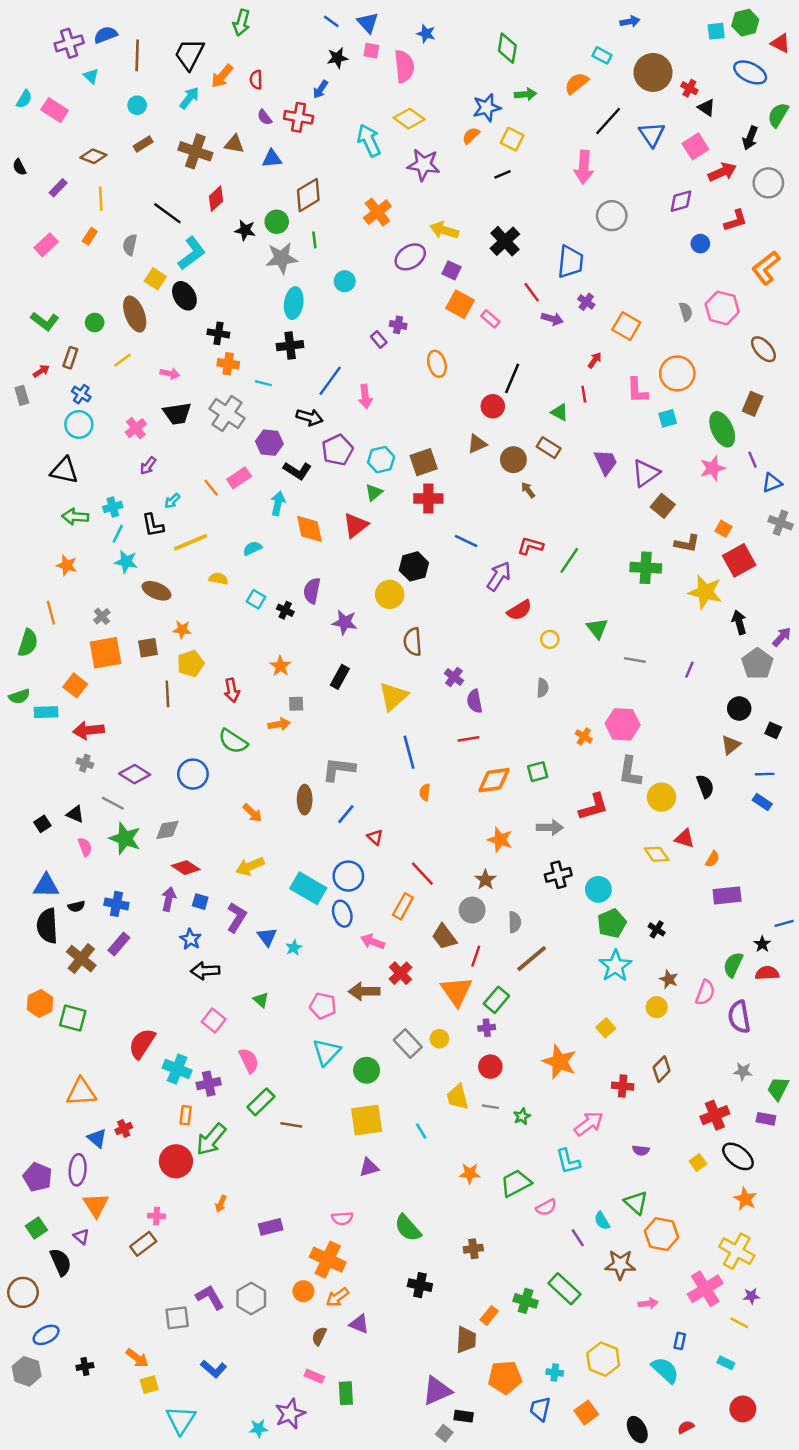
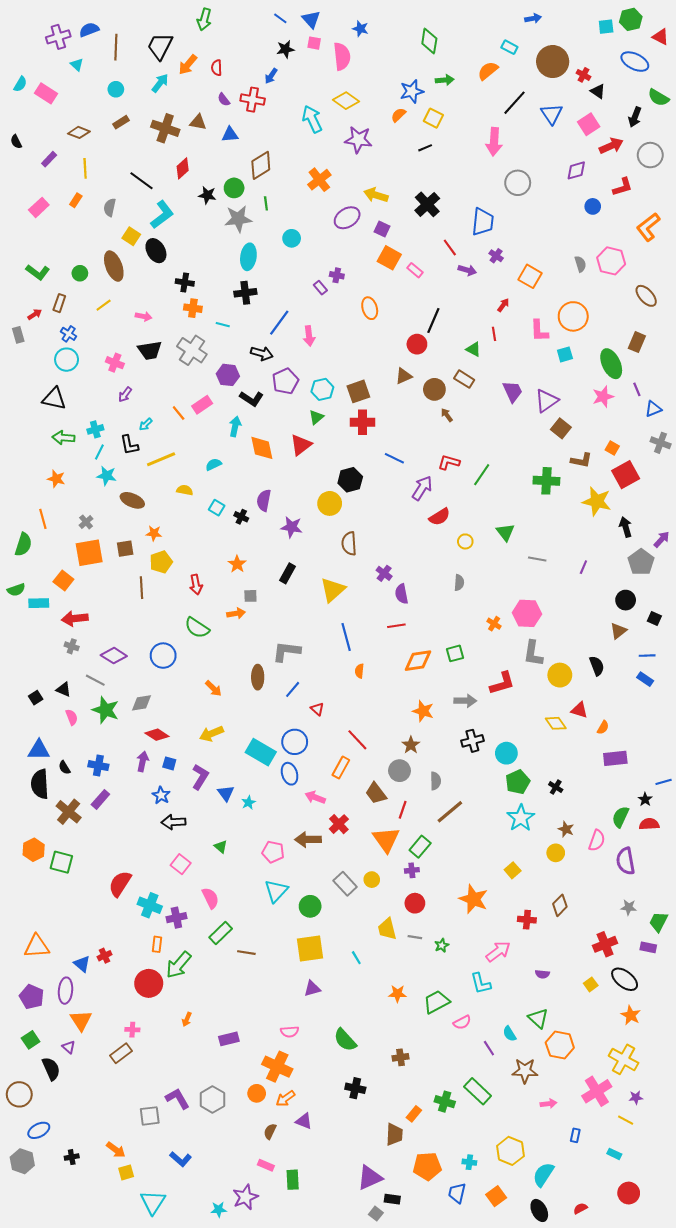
green semicircle: (778, 115) -> (658, 97), turned -90
pink cross: (136, 428) -> (115, 363), turned -30
black semicircle: (76, 906) -> (64, 768), turned 72
orange triangle: (81, 1092) -> (37, 946), moved
cyan semicircle: (665, 1370) -> (543, 1175), moved, turned -100

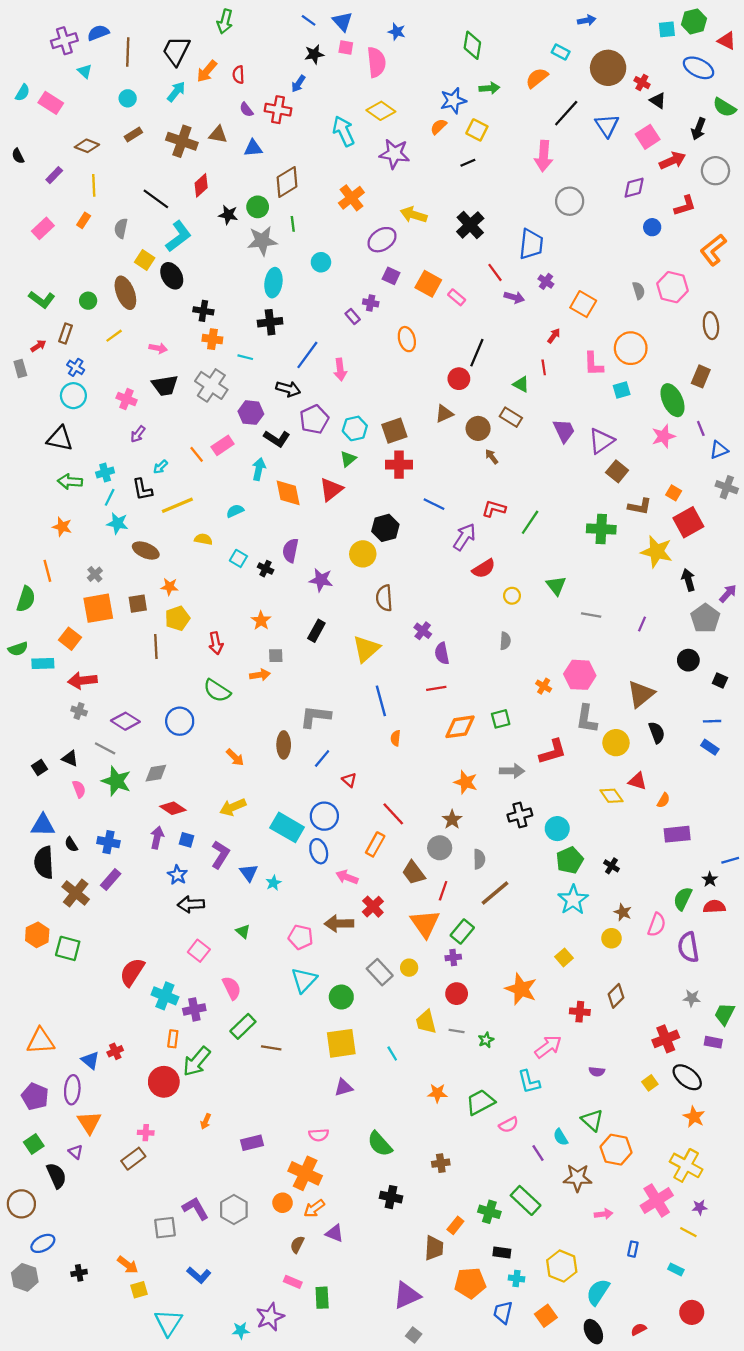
purple square: (382, 229) -> (391, 276), moved
brown ellipse: (646, 296) -> (711, 326), turned 35
brown triangle: (618, 631) -> (641, 694), moved, size x1.5
black rectangle: (392, 1199) -> (502, 1252), moved

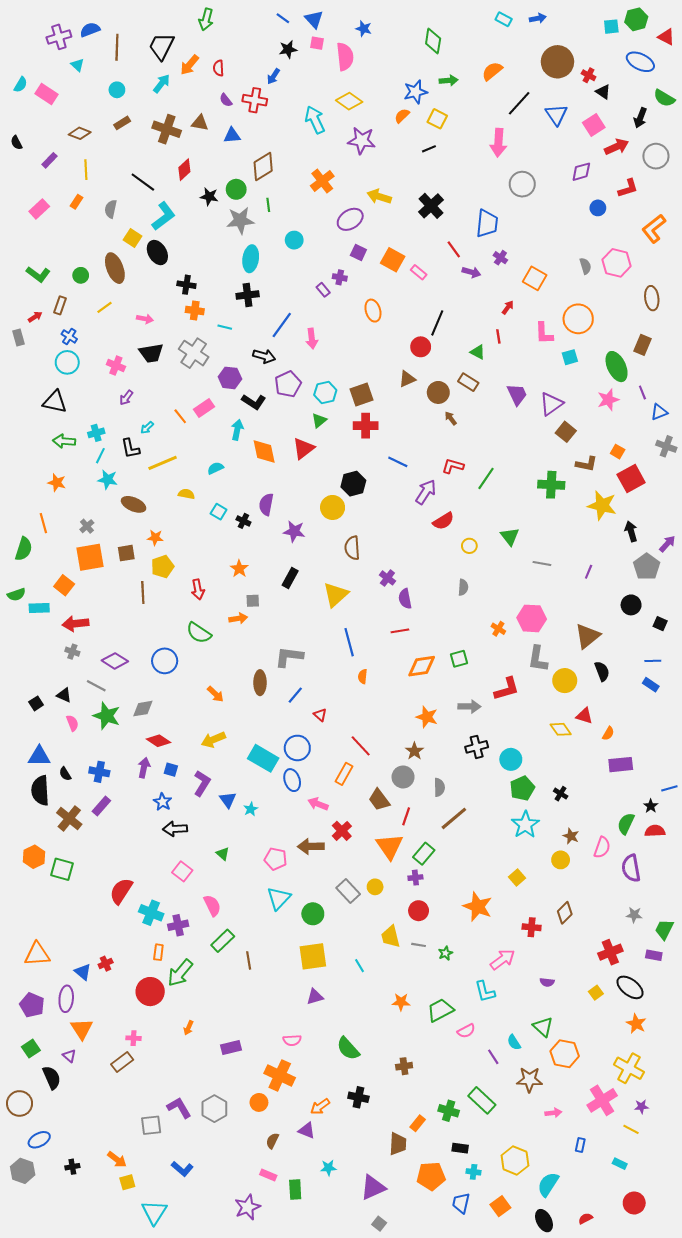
cyan rectangle: (561, 52) -> (504, 19), moved
brown line: (271, 1048) -> (249, 960), turned 72
orange arrow: (314, 1208) -> (320, 1107), moved
cyan star: (241, 1330) -> (328, 1168), moved

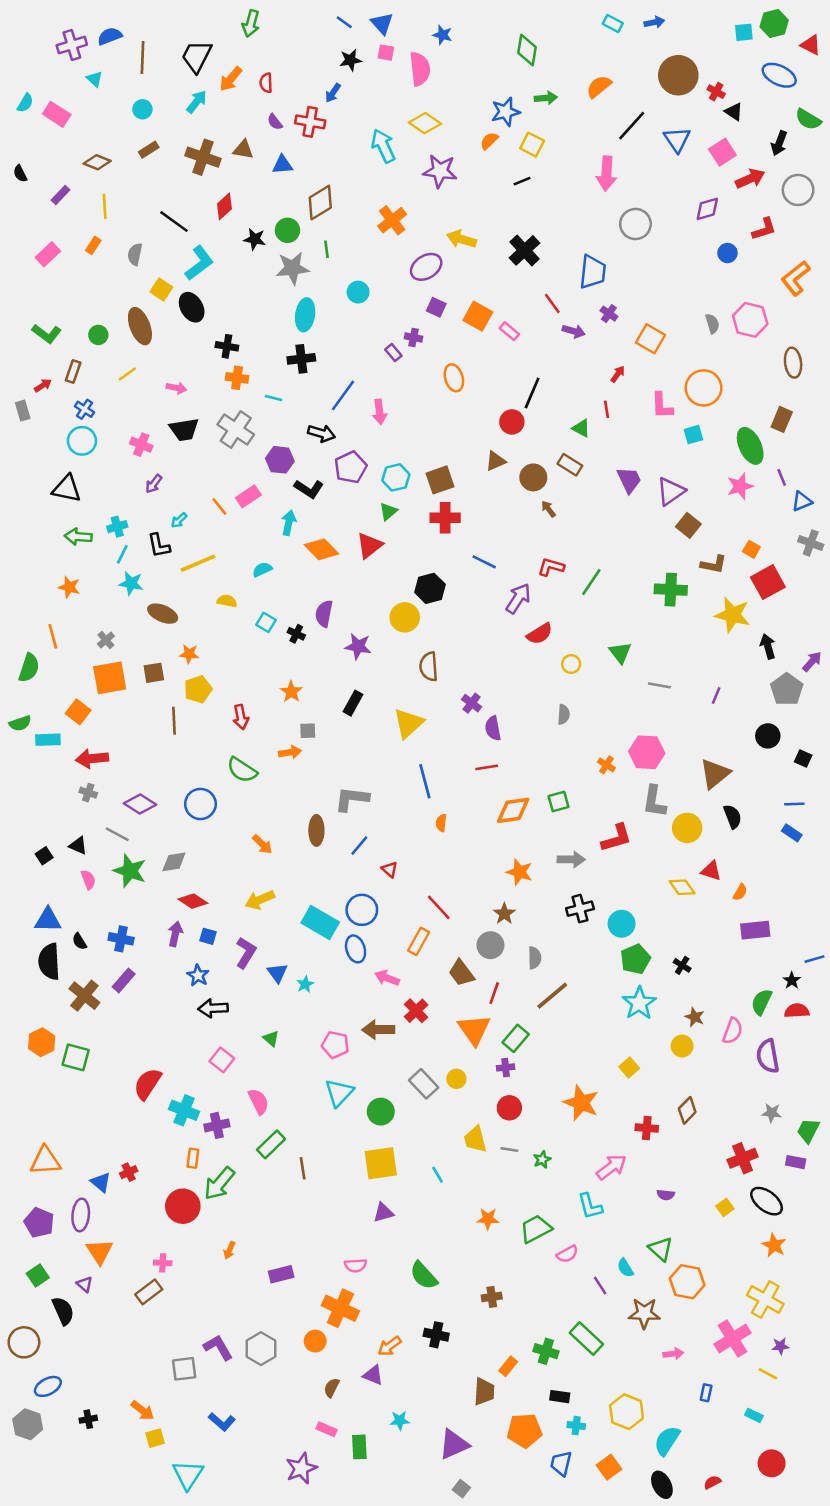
orange diamond: (264, 452) -> (321, 549), turned -32

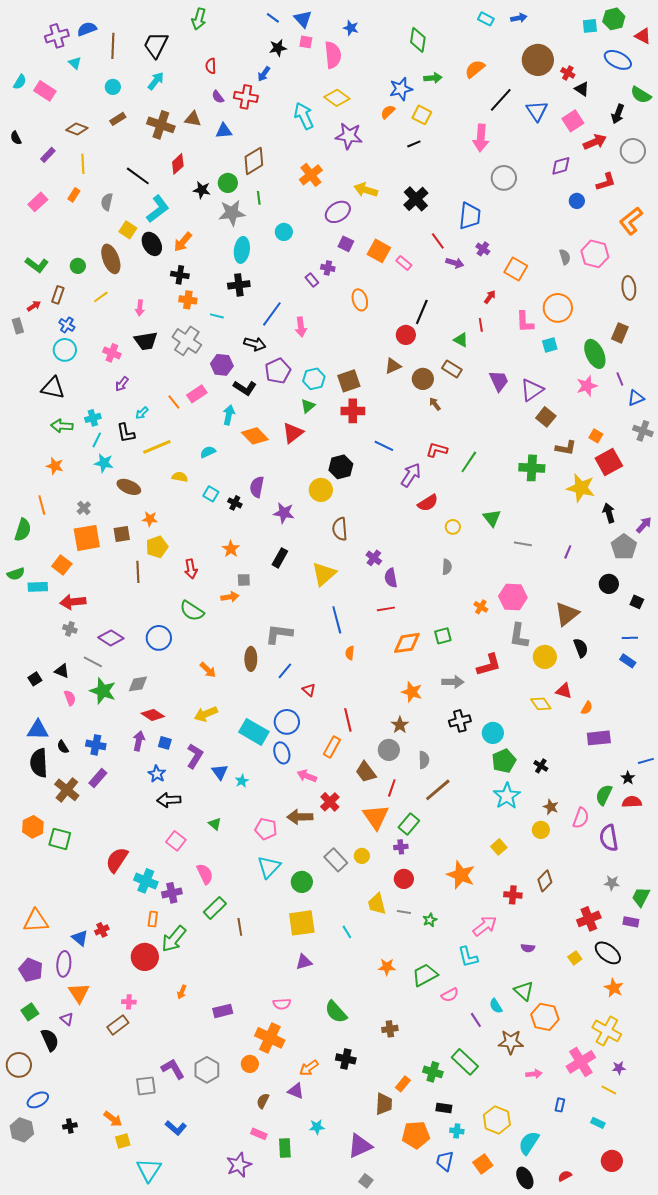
orange arrow: (231, 79) -> (183, 242), moved
pink arrow: (177, 388) -> (140, 308), turned 84
red line: (439, 907) -> (348, 720), turned 30

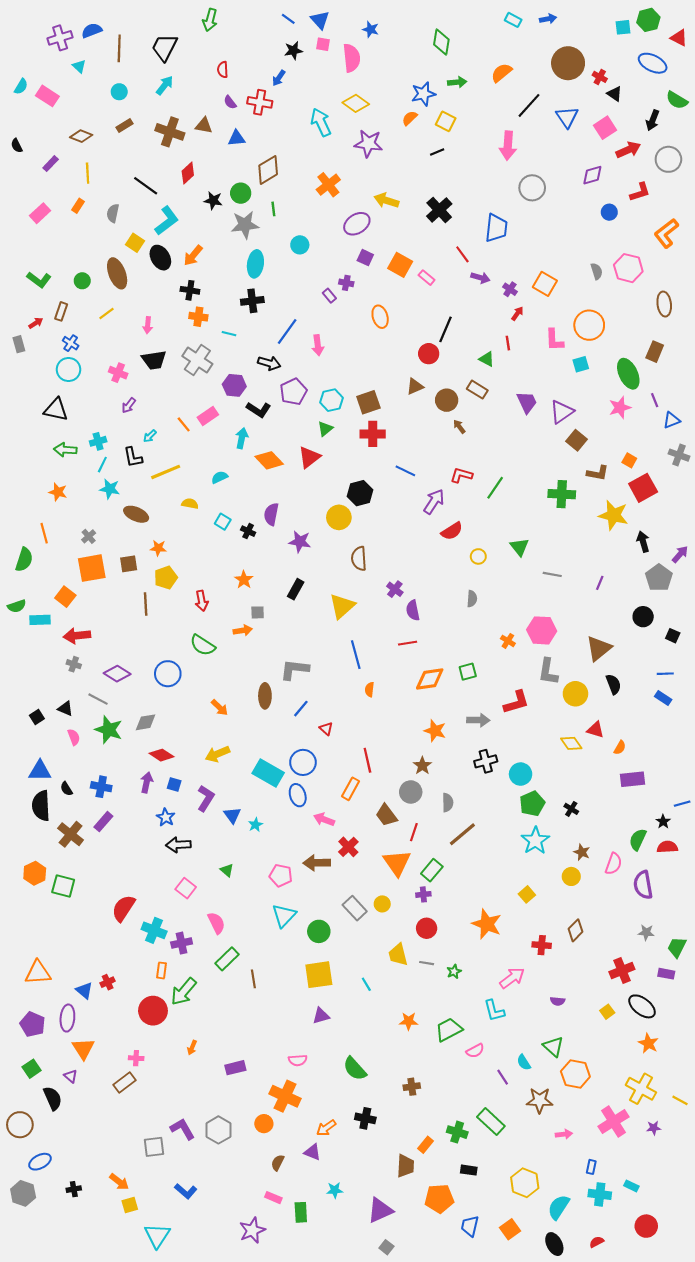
purple cross: (483, 249) -> (510, 289), moved
yellow line: (609, 1090) -> (680, 1100), moved
cyan cross: (457, 1131) -> (600, 1194), moved, size x1.5

